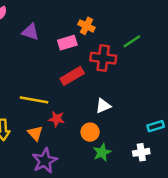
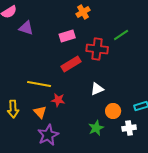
orange cross: (86, 26) -> (83, 12), moved, turned 32
purple triangle: (30, 32) -> (26, 28), moved
orange circle: (90, 132) -> (113, 111), moved

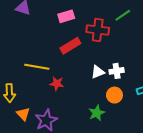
orange triangle: (40, 112) -> (23, 114), moved
white cross: (129, 128) -> (117, 71), moved

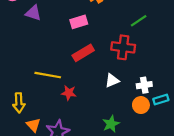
red cross: (98, 30) -> (123, 47), moved
white cross: (117, 71) -> (144, 85), moved
orange circle: (114, 95) -> (141, 105), moved

